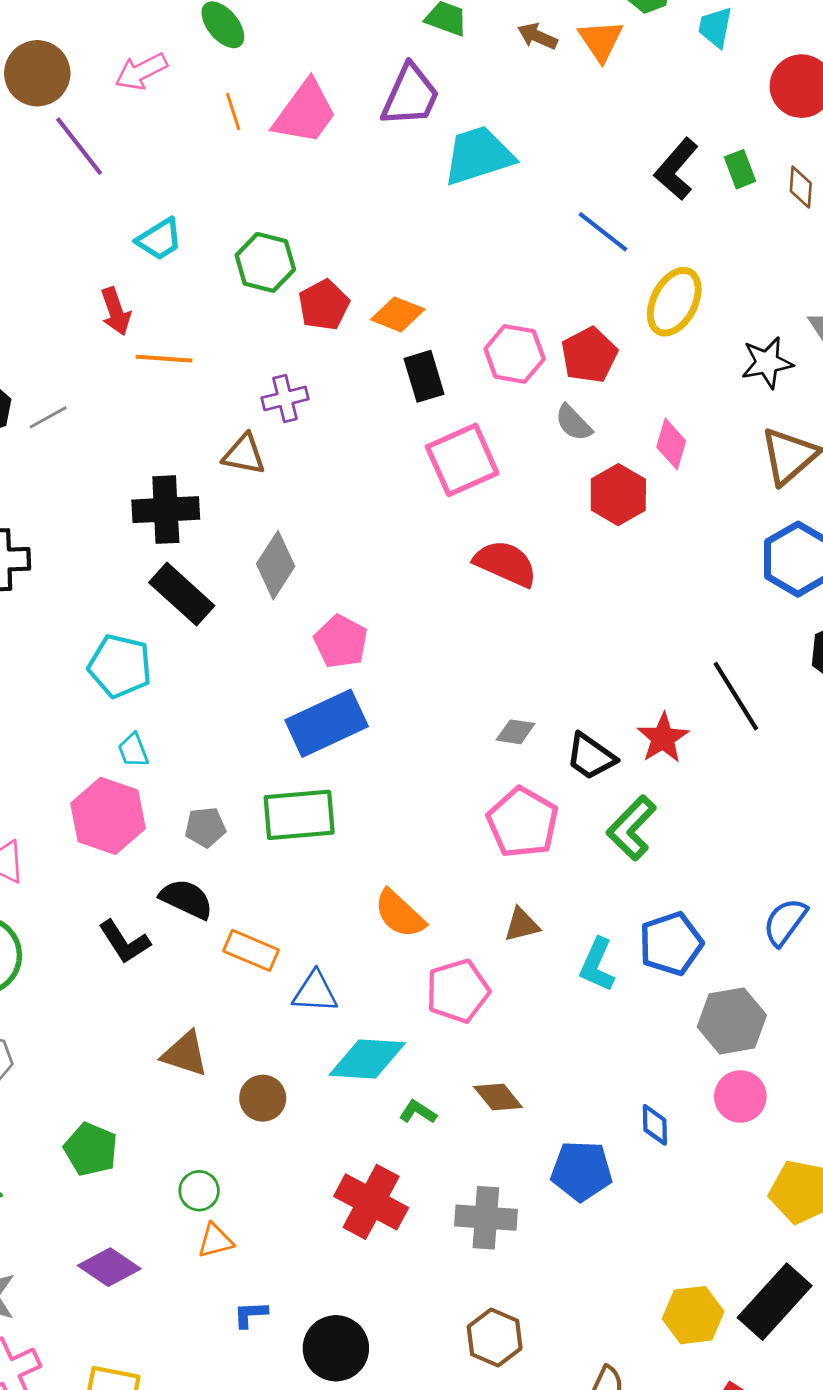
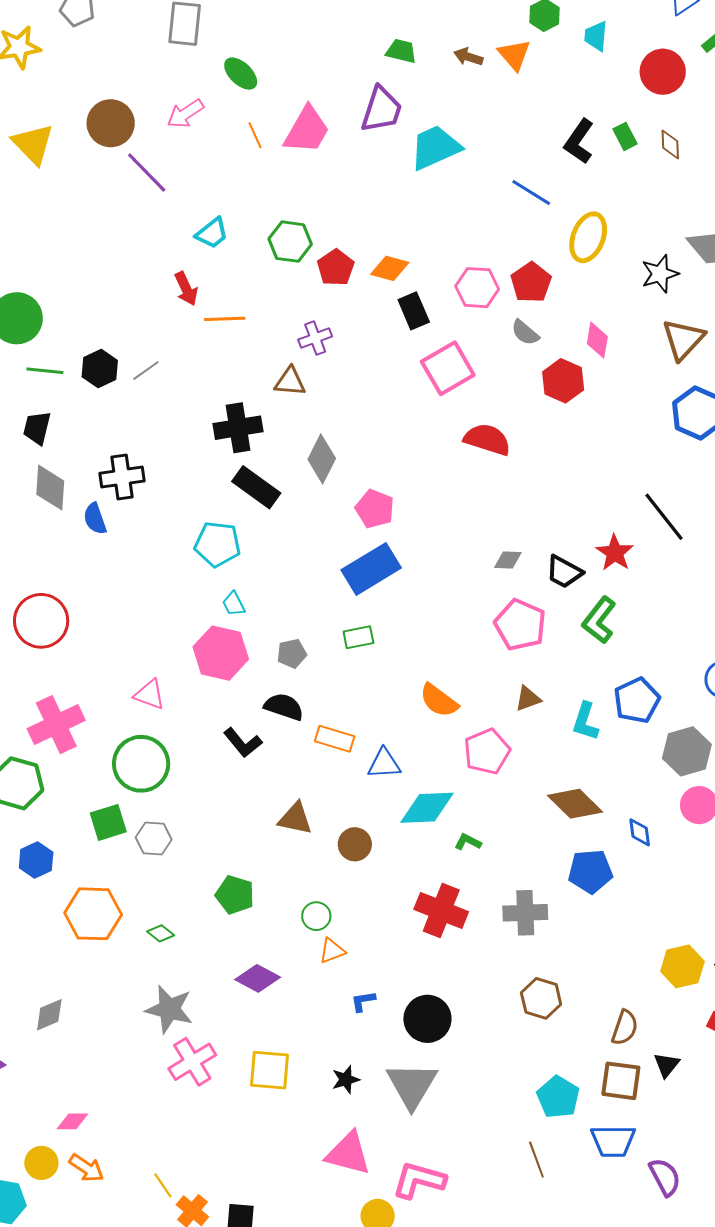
green rectangle: (299, 815) -> (358, 637), size x0.6
brown diamond: (498, 1097) -> (575, 804), moved, size x1.5

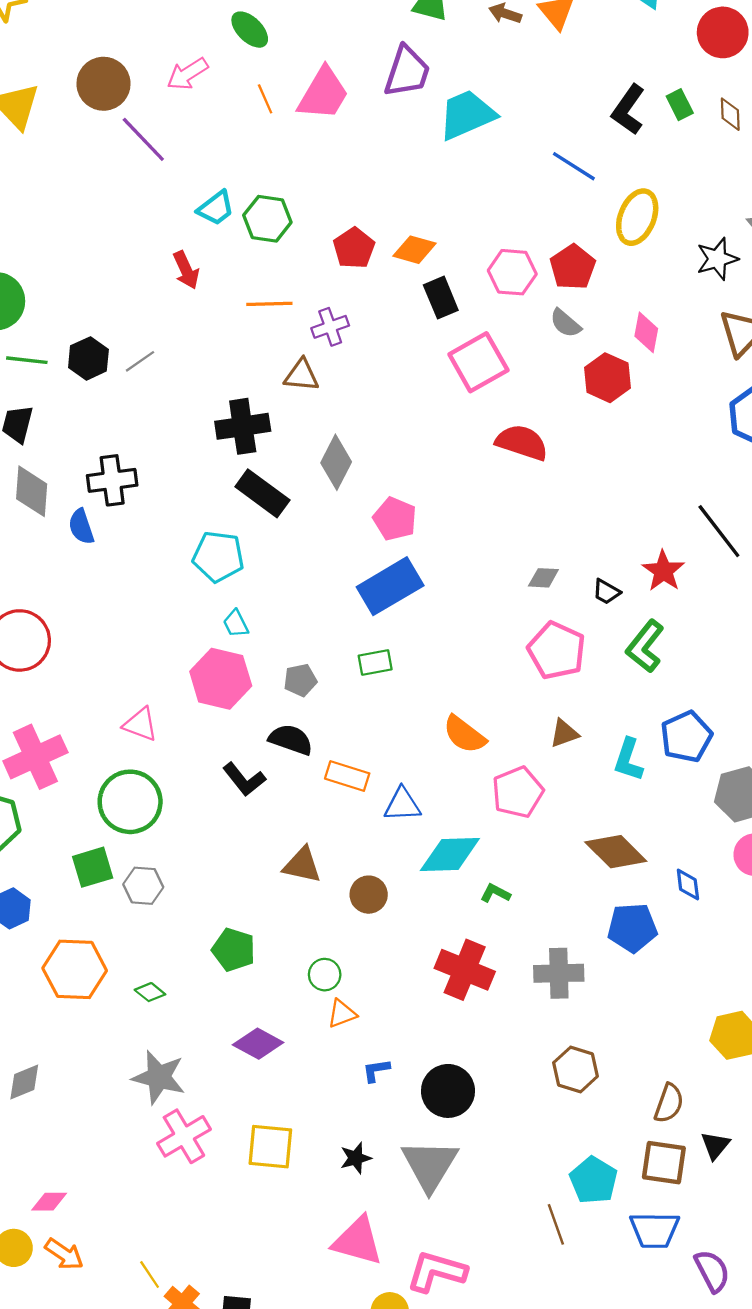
green hexagon: (290, 242) -> (267, 219), moved
orange line: (225, 319) -> (269, 304), moved
black trapezoid: (564, 572) -> (606, 592), size x0.7
brown line: (536, 1160) -> (556, 1224), moved

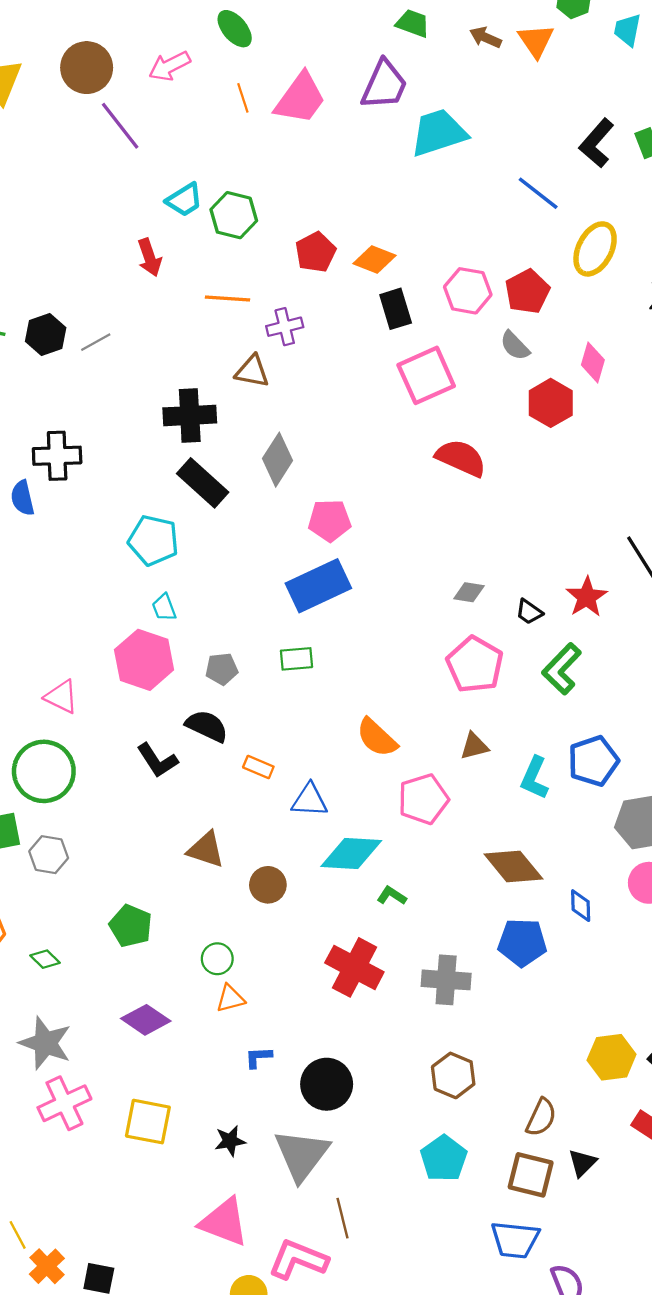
pink pentagon: (395, 519) -> (330, 520), turned -30
orange rectangle: (347, 776) -> (258, 767), size x0.7
cyan pentagon: (593, 1180) -> (444, 1158), moved
brown line: (556, 1224) -> (342, 1218), moved

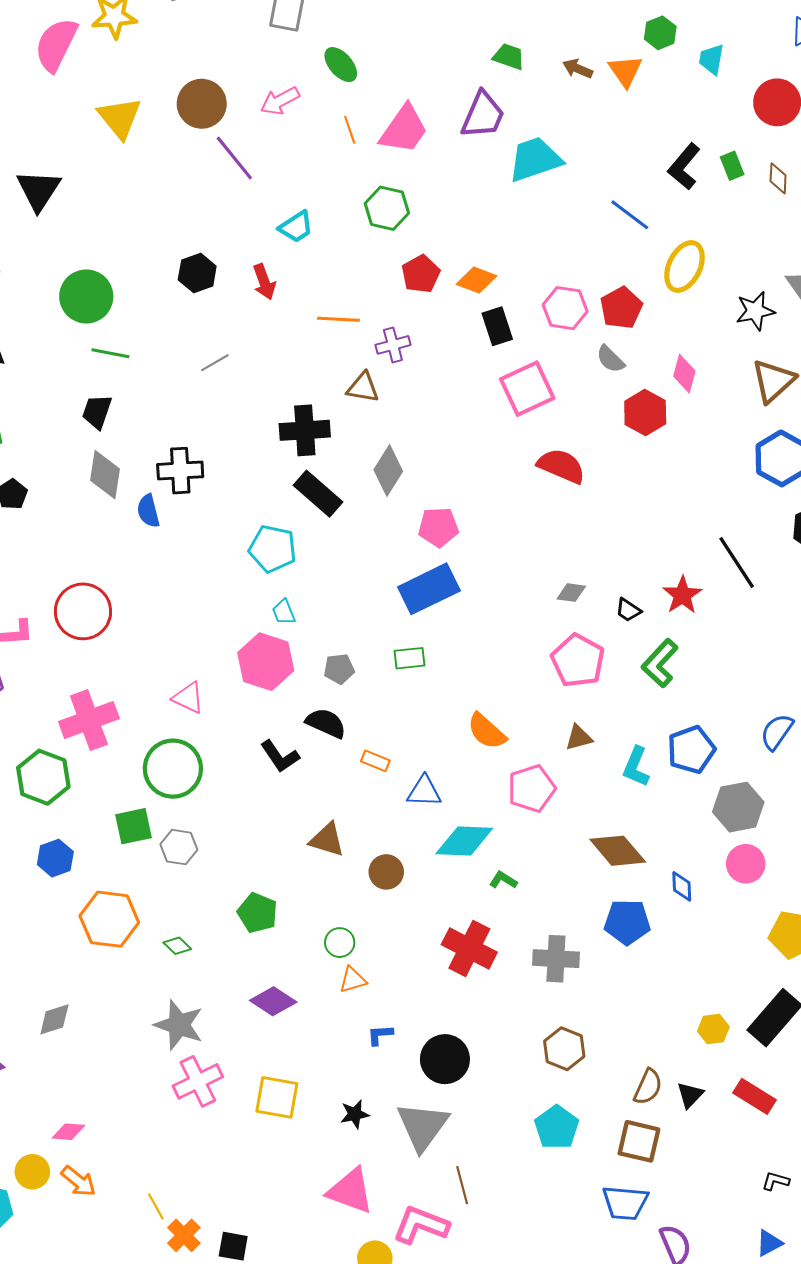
green hexagon: (234, 215) -> (387, 208), moved
black hexagon: (46, 334) -> (197, 273), moved
yellow hexagon: (612, 1057) -> (713, 1029), size x0.7
black triangle: (582, 1163) -> (690, 1095), moved

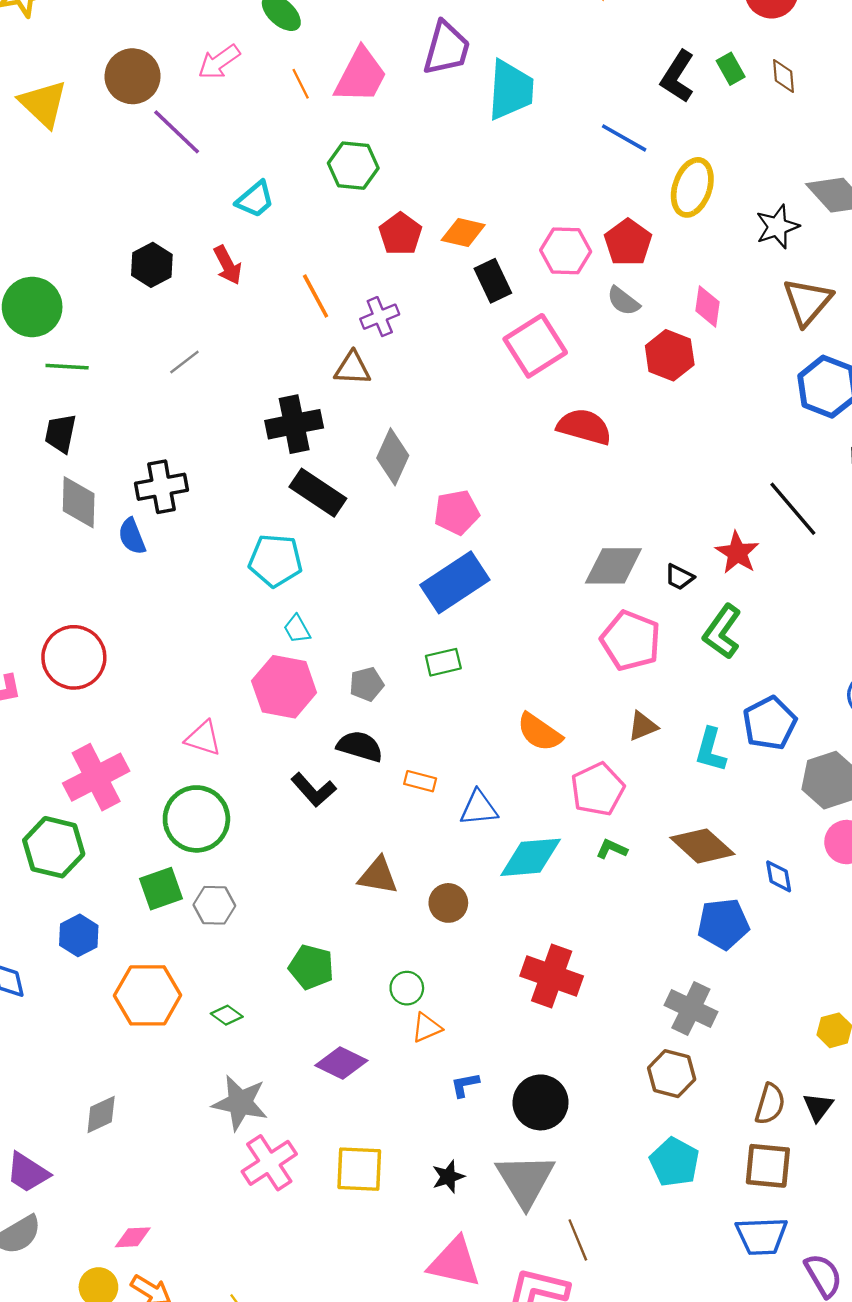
cyan trapezoid: (535, 159) -> (511, 90), turned 120
orange line: (339, 319) -> (316, 296), turned 66
gray diamond: (571, 593) -> (613, 566), size x1.8
green L-shape: (503, 880) -> (612, 849), moved
gray cross: (556, 959) -> (691, 1008), moved, turned 30

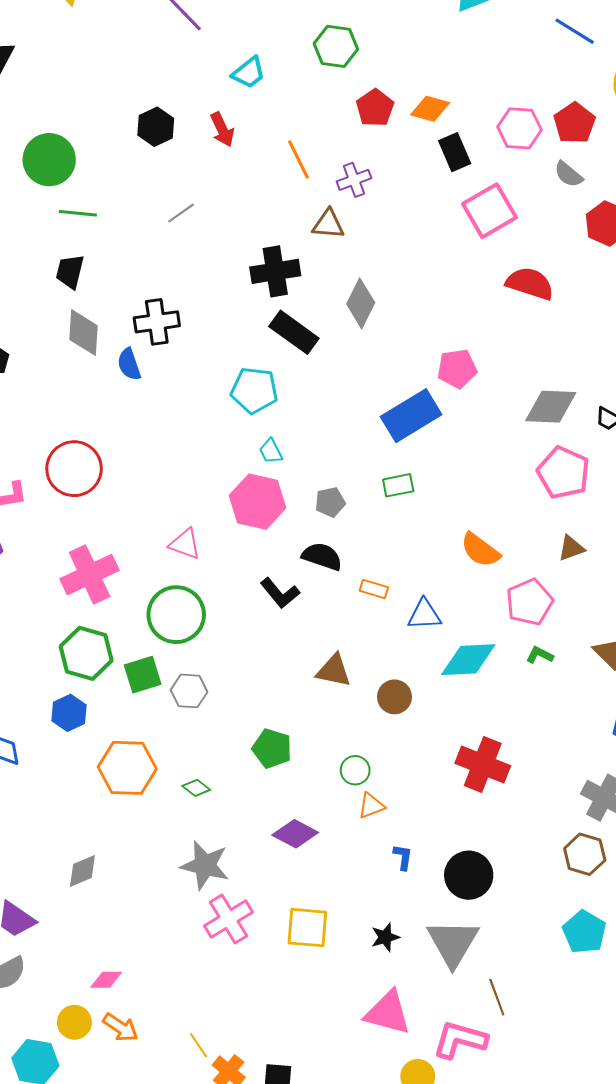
pink pentagon: (457, 512) -> (457, 369), moved
green hexagon: (54, 847) -> (86, 653), moved
blue L-shape: (465, 1085) -> (403, 857), turned 108

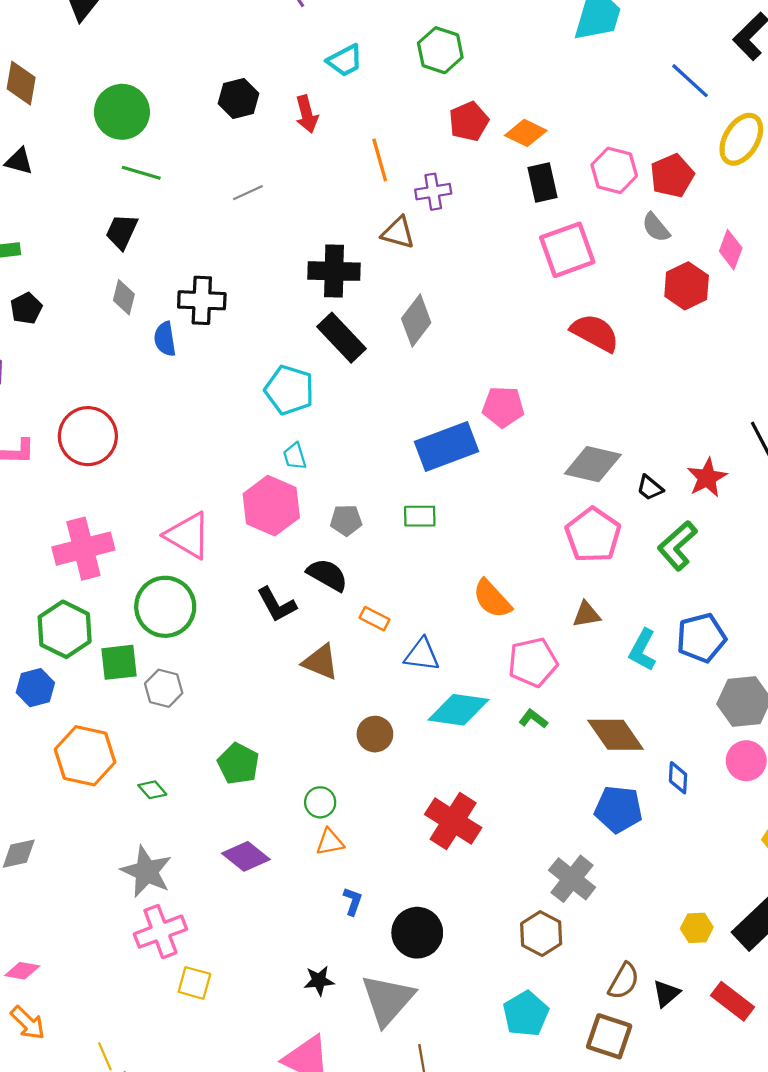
gray diamond: (83, 333) -> (124, 297), size x0.7
pink triangle: (185, 544) -> (188, 535), size x1.4
brown triangle: (334, 671) -> (321, 662), moved
yellow square: (307, 928) -> (194, 983), moved, size x0.7

